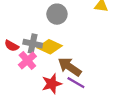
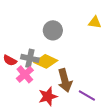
brown arrow: (70, 67) -> (65, 80), turned -140
purple line: (76, 83) -> (87, 95), moved

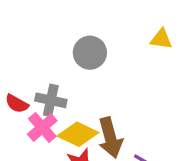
yellow diamond: (46, 61) -> (78, 134), moved

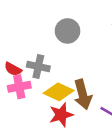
pink cross: (42, 127) -> (19, 87), moved, turned 30

